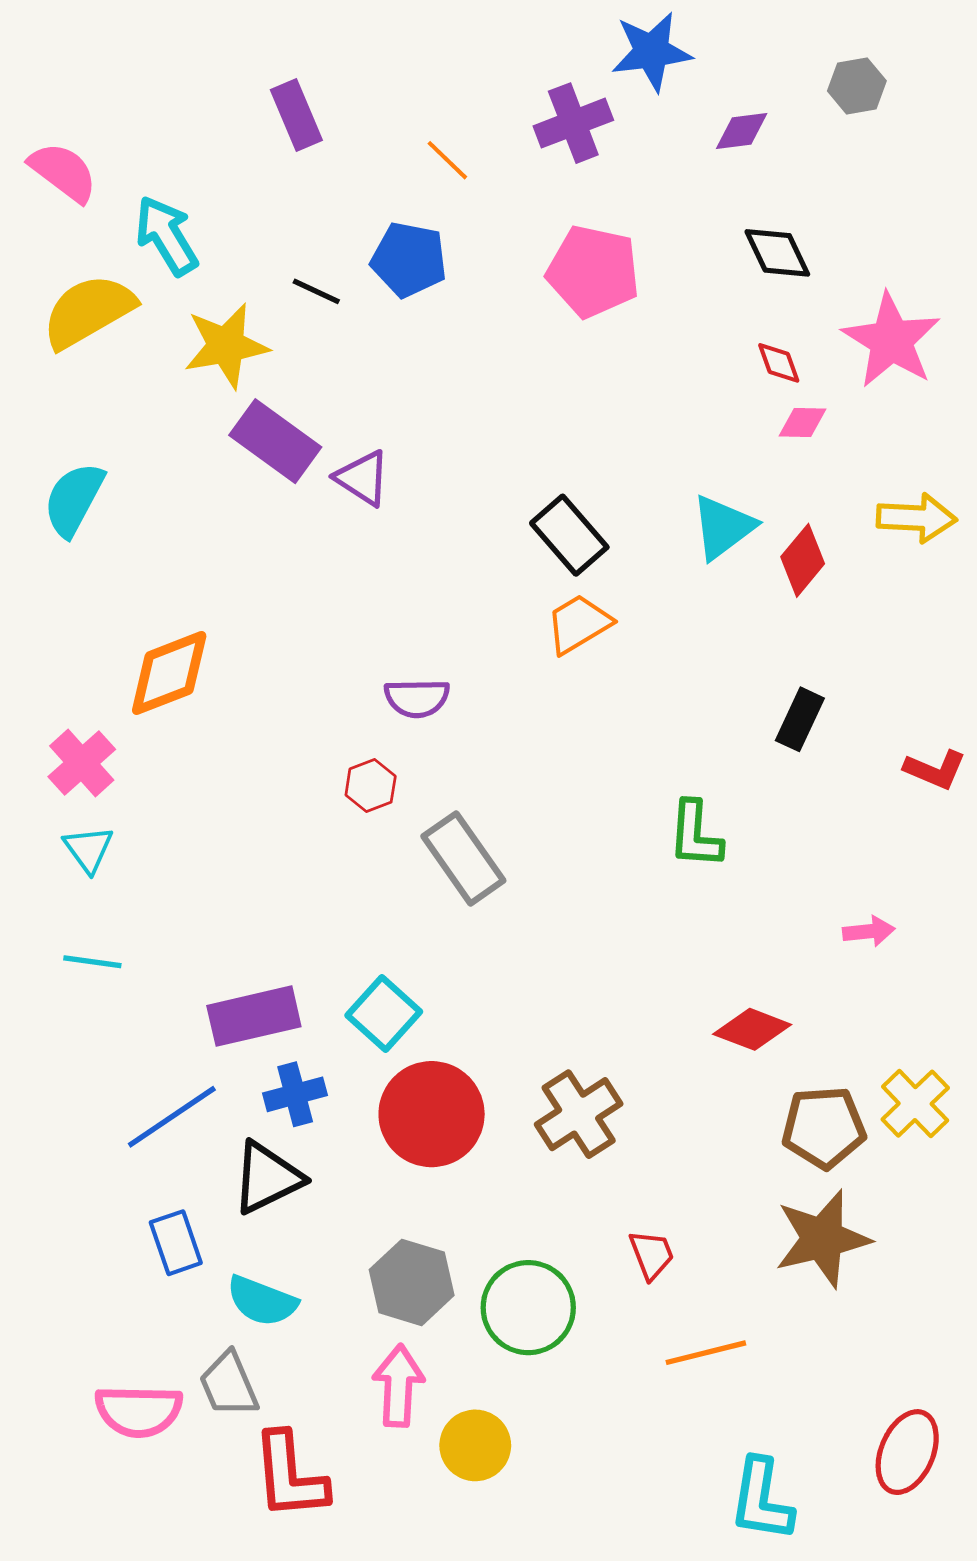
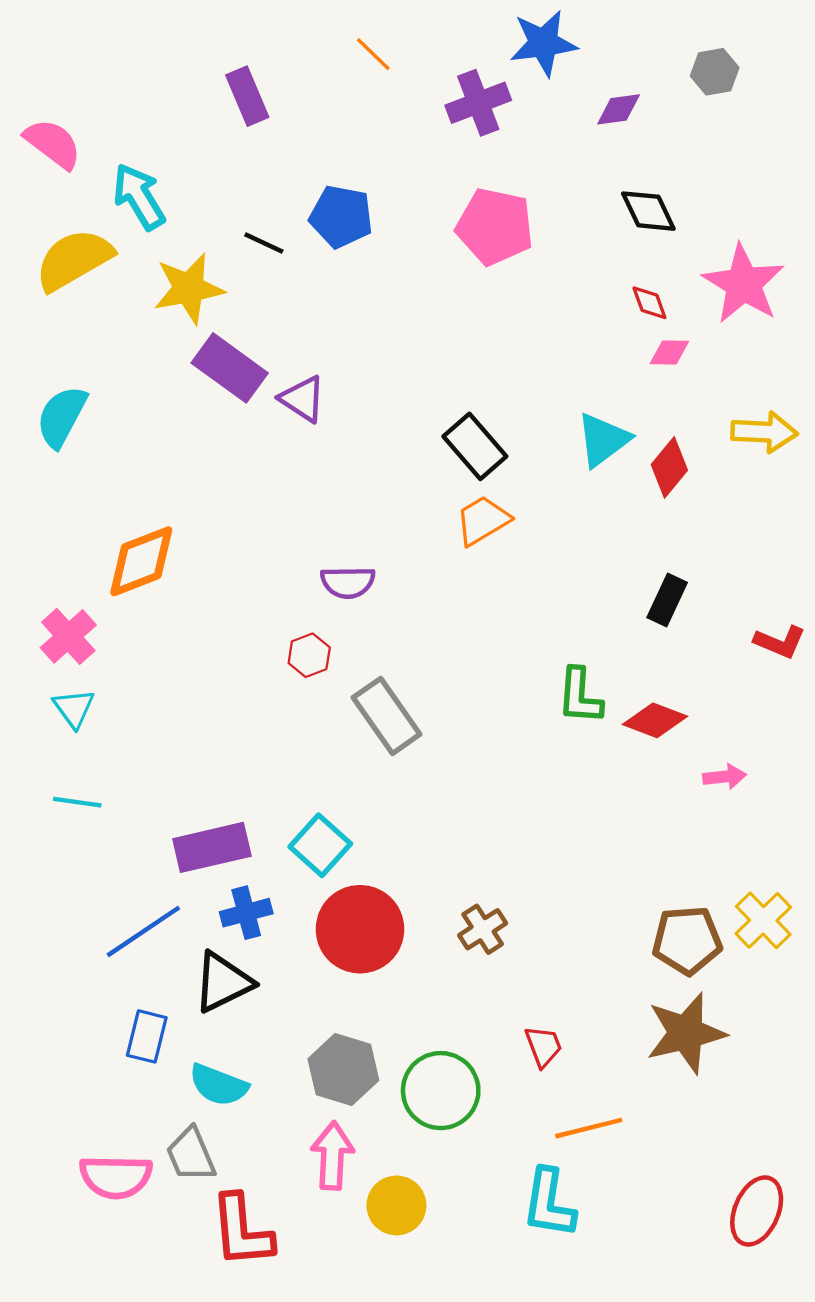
orange line: (447, 160) -> (373, 54), moved
red diamond: (752, 1029) -> (655, 720), moved
brown cross: (579, 1114) -> (483, 929), size x0.7
blue rectangle: (176, 1243) -> (147, 1036), turned 33
cyan L-shape: (761, 1500) -> (549, 1203), moved

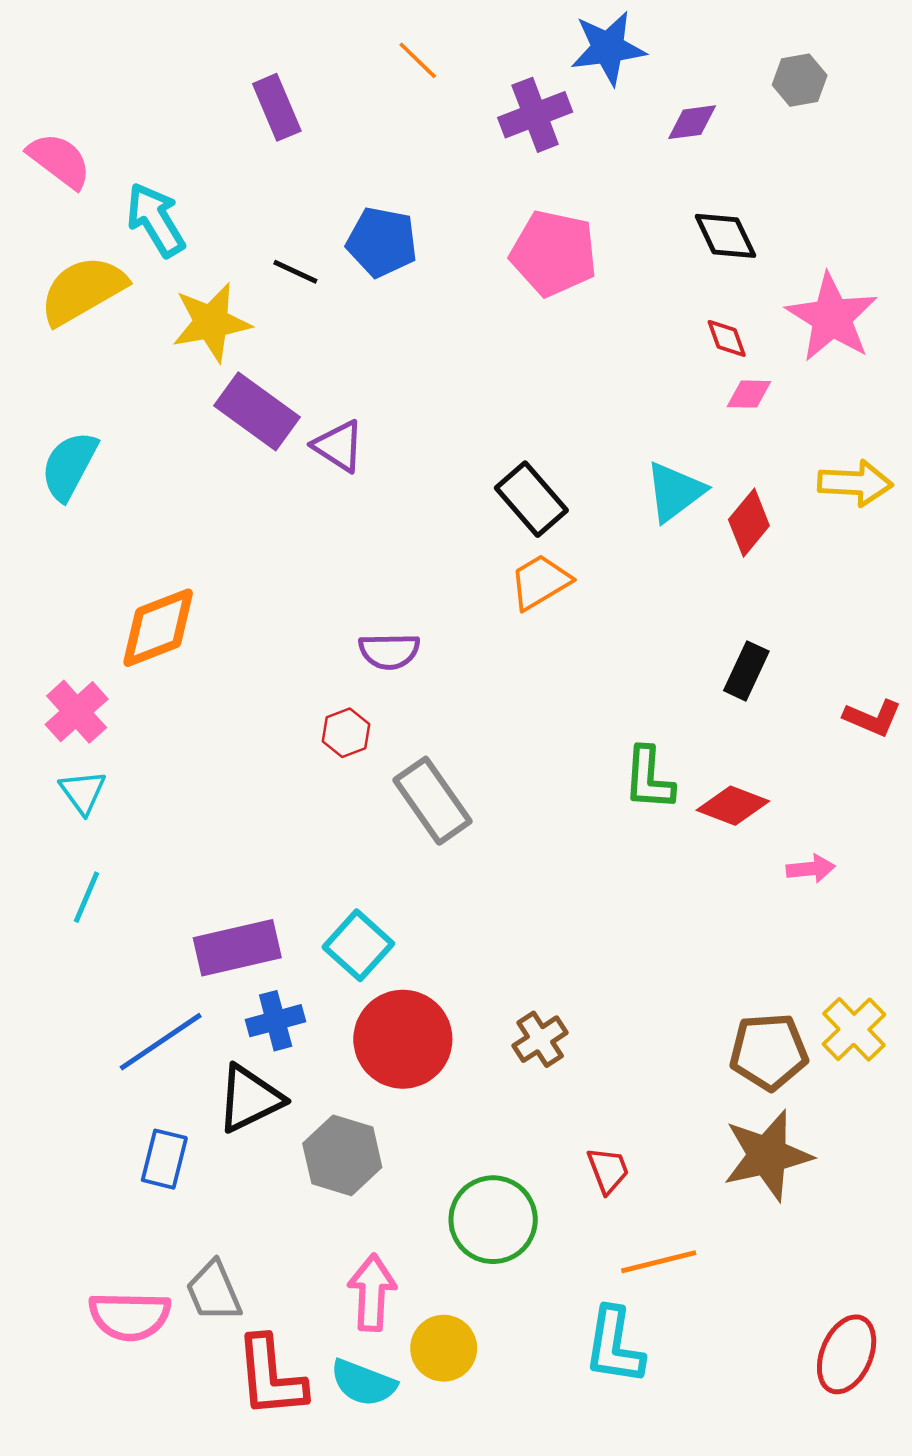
cyan line: (77, 802) -> (86, 897), turned -75
gray hexagon: (343, 1070) -> (342, 1155), moved
cyan semicircle: (219, 1085) -> (363, 1383), moved

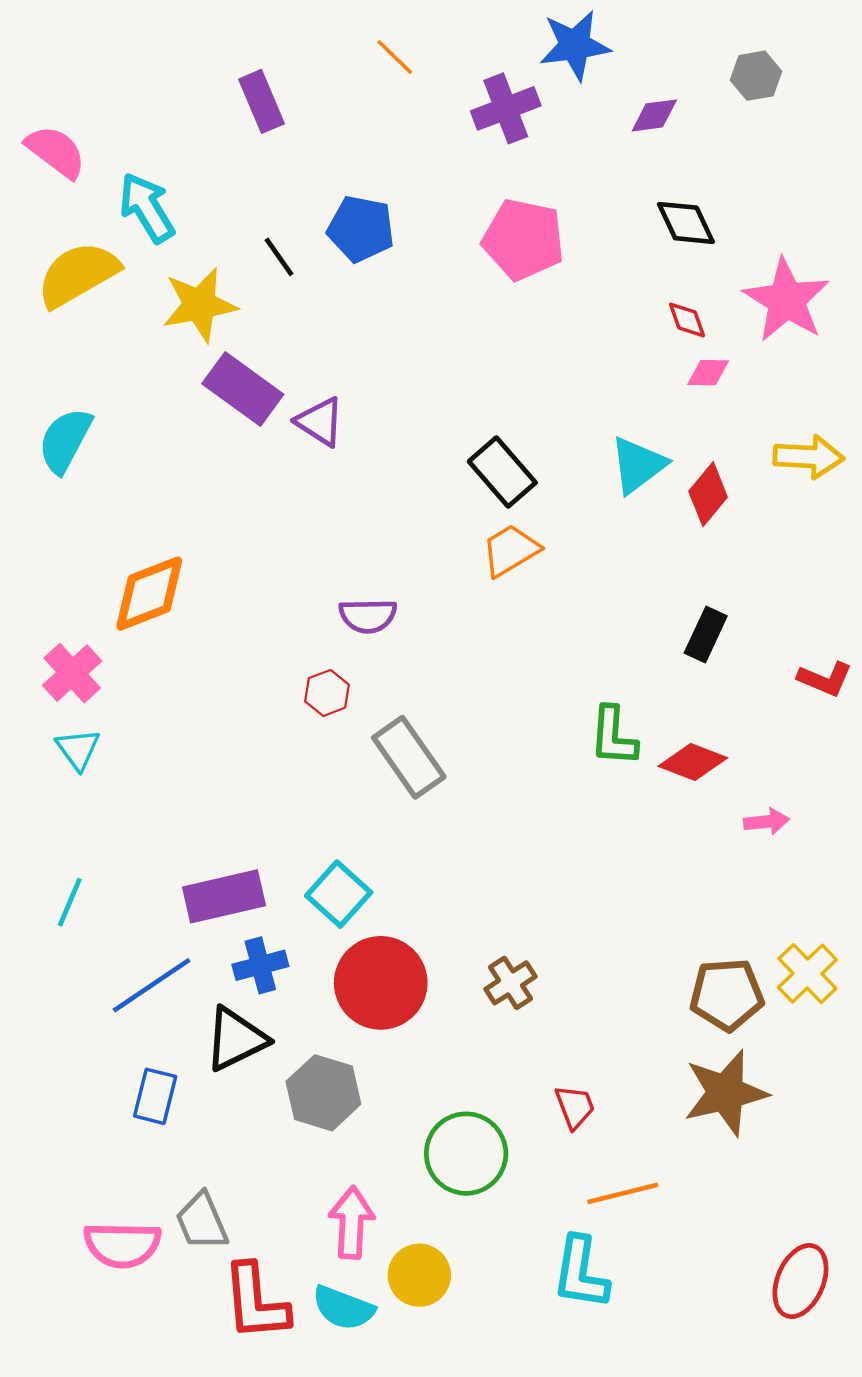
black line: (295, 272) -> (279, 257), turned 30
cyan line: (86, 897) -> (70, 902), moved

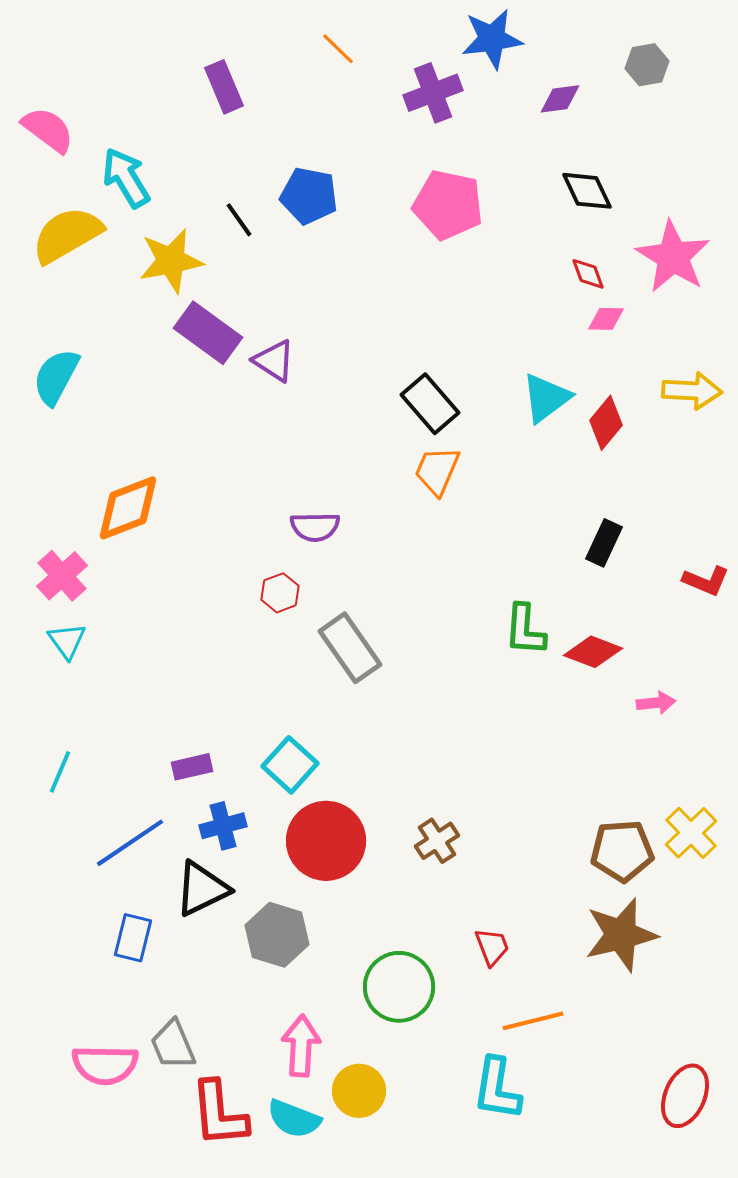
orange trapezoid: (510, 550) -> (437, 471), turned -36
purple rectangle: (224, 896) -> (192, 767), size x0.6

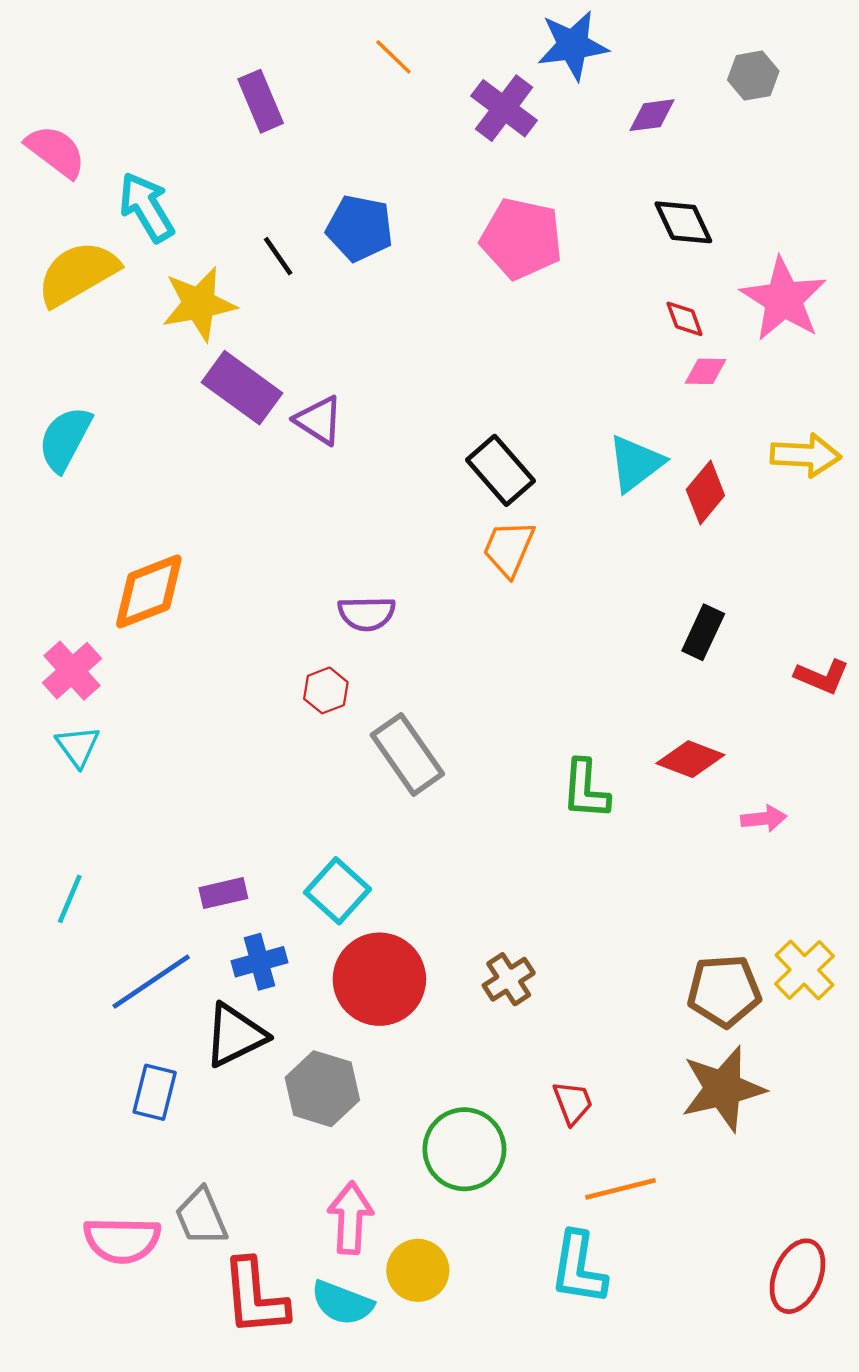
purple cross: (433, 93) -> (504, 108), turned -32
green L-shape: (525, 630) -> (586, 789), moved

